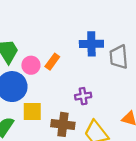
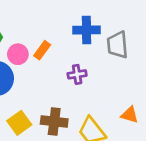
purple cross: (83, 96) -> (77, 74), moved
yellow square: (32, 111) -> (19, 123), moved, turned -36

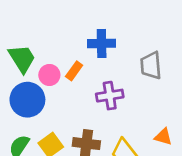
blue cross: (87, 30) -> (102, 43), moved
purple cross: (77, 74) -> (110, 96), size x1.4

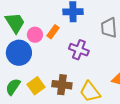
purple cross: (110, 96) -> (79, 50), turned 30

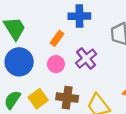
pink circle: (35, 35) -> (56, 64), moved
purple cross: (79, 50) -> (86, 59), turned 30

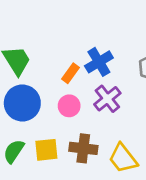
blue cross: (79, 16) -> (99, 62), moved, turned -30
yellow square: (38, 99) -> (46, 150), turned 30

